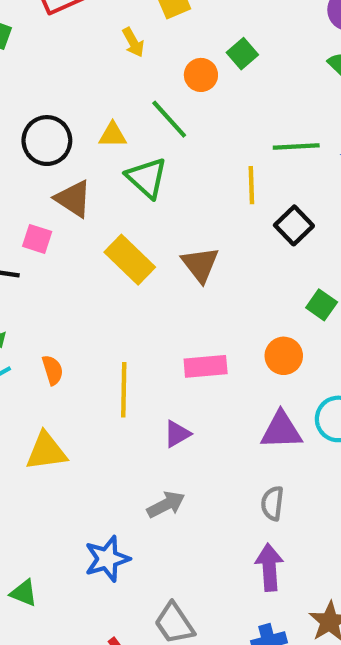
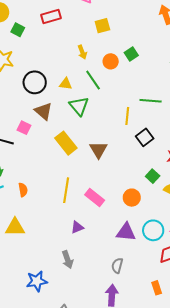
yellow arrow: (133, 42) -> (82, 52), moved
pink rectangle: (206, 366) -> (95, 198), turned 36
yellow line: (124, 390) -> (66, 190), moved
gray arrow: (166, 505) -> (68, 260), turned 90

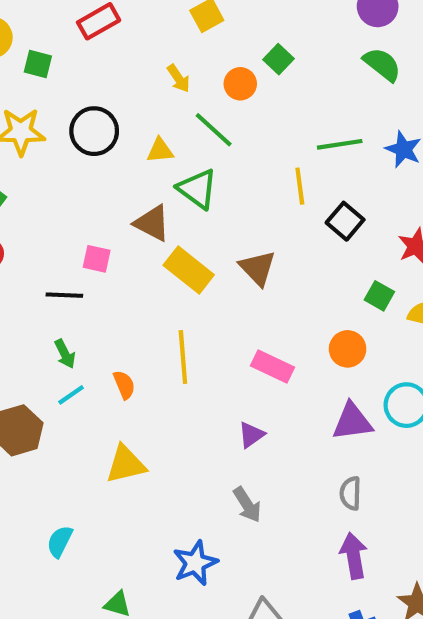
black circle: (35, 82) -> (94, 131), moved
brown triangle: (43, 111) -> (152, 223), moved
yellow line: (66, 190) -> (183, 357), moved

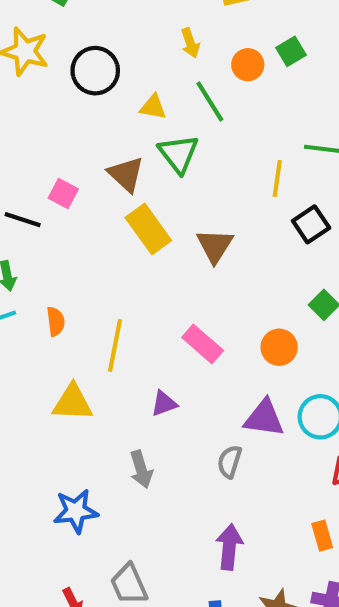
yellow line: (183, 357) -> (115, 346), moved
yellow triangle: (126, 464) -> (73, 403), moved
gray semicircle: (350, 493) -> (230, 462), moved

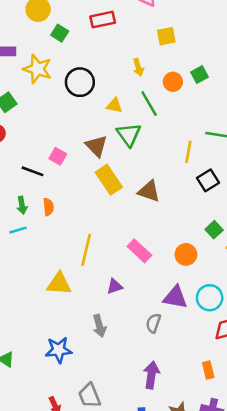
brown triangle: (215, 246) -> (149, 191), turned -45
orange semicircle: (56, 321) -> (48, 207), moved

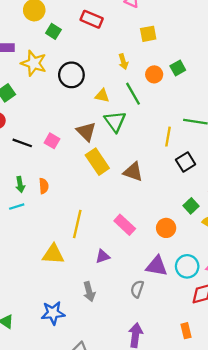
red rectangle: (103, 20) -> (92, 19), turned 35
black line: (32, 171) -> (22, 143), moved

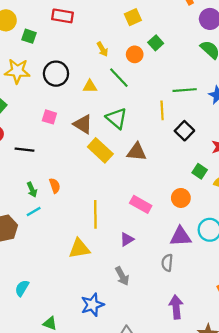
yellow square: (148, 34) -> (133, 17), moved
green triangle: (115, 121) -> (117, 118), moved
pink square: (52, 141) -> (49, 117), moved

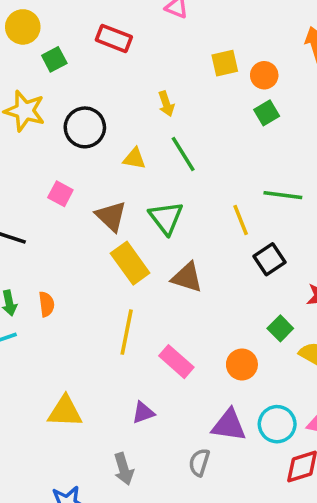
green square: (29, 36) -> (54, 59), turned 32
green square: (156, 43) -> (267, 113), moved
orange circle: (135, 54) -> (264, 75), moved
yellow line: (162, 110) -> (241, 220), turned -30
yellow line: (95, 214) -> (127, 332), moved

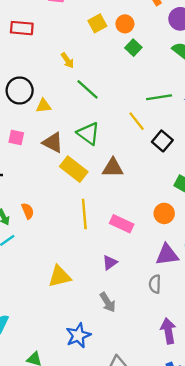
yellow triangle: (134, 159) -> (43, 106), moved

